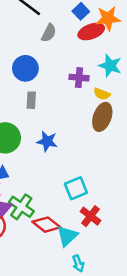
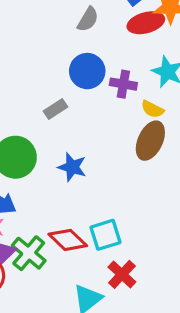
blue circle: (25, 68) -> (87, 71), moved
gray rectangle: (31, 100) -> (56, 109), turned 49
red diamond: (46, 225) -> (68, 240), moved

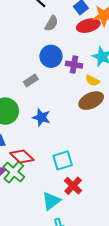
brown ellipse: (150, 141) -> (91, 101), turned 40
red diamond: (68, 240) -> (22, 157), moved

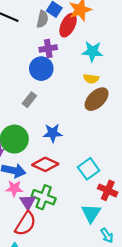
gray semicircle: (51, 23) -> (42, 19), moved
red ellipse: (88, 26) -> (68, 25), turned -30
purple cross: (74, 65) -> (48, 48), moved
red diamond: (22, 157) -> (45, 164), moved

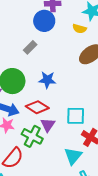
yellow semicircle: (91, 79) -> (80, 29), moved
cyan square: (89, 169) -> (76, 116), turned 30
purple triangle: (28, 202) -> (48, 125), moved

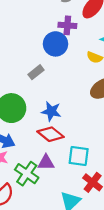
red diamond: (37, 107) -> (51, 134), moved
purple triangle: (48, 125) -> (46, 163), turned 49

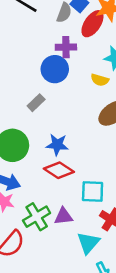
purple triangle: (46, 163) -> (63, 216), moved
green cross: (27, 174) -> (37, 217), turned 30

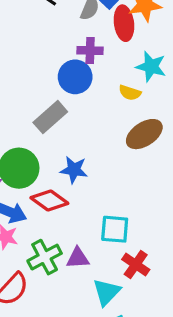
red ellipse: (92, 24) -> (124, 23), turned -44
gray rectangle: (36, 103) -> (50, 117), size x1.5
red diamond: (59, 170) -> (49, 201), moved

